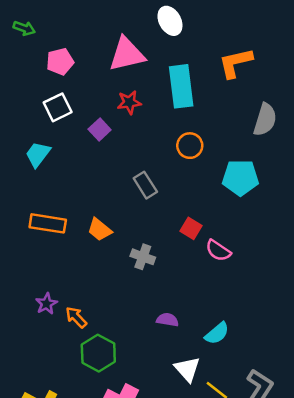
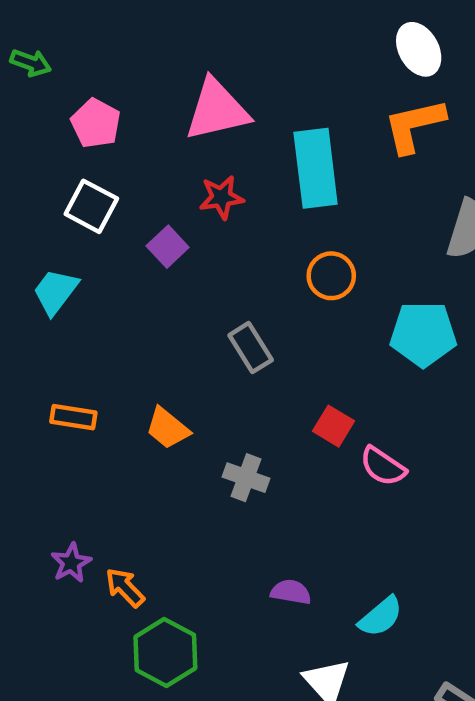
white ellipse: (170, 21) -> (419, 49), moved
pink pentagon: (60, 62) -> (96, 123), turned -30
white square: (58, 107) -> (91, 206), turned -36
orange rectangle: (48, 223) -> (73, 417), size x0.7

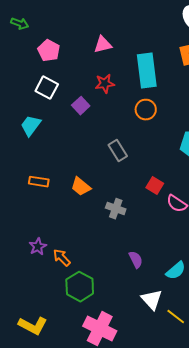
pink triangle: (217, 110) -> (103, 45), size x0.6
orange circle: (331, 276) -> (146, 110), moved
purple semicircle: (291, 592) -> (136, 260), turned 54

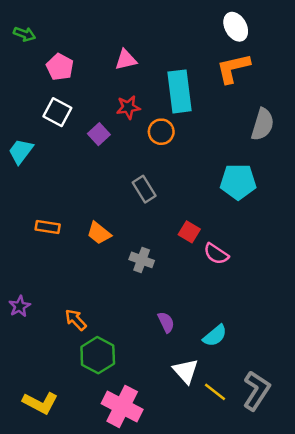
orange circle: (146, 110) -> (161, 132), moved
cyan trapezoid: (31, 126) -> (21, 151), moved
purple star: (38, 247) -> (20, 306), moved

